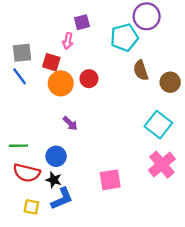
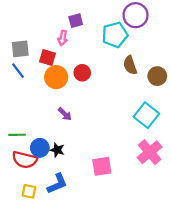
blue circle: (56, 156) -> (40, 148), moved
black star: (54, 180) -> (57, 150), moved

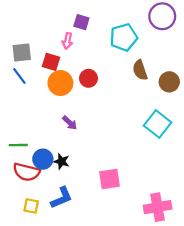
purple circle: (136, 15) -> (162, 16), moved
purple square: (76, 21) -> (81, 22), turned 32
pink cross: (150, 152) -> (158, 207), moved, turned 30

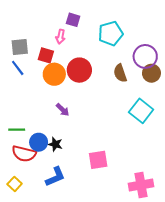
purple circle: (162, 16) -> (145, 56), moved
brown semicircle: (140, 70) -> (120, 73), moved
red circle: (88, 78) -> (79, 70), size x1.5
yellow square: (31, 206) -> (15, 184), moved, turned 32

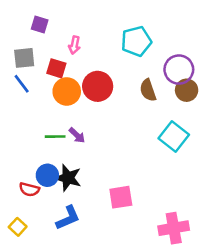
purple square: (73, 20) -> (40, 24), moved
green line: (17, 130) -> (55, 137), moved
black star: (55, 144) -> (68, 178), size x1.5
red semicircle: (24, 154) -> (29, 189), size x0.7

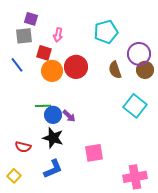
gray square: (24, 58) -> (24, 36), moved
purple arrow: (77, 135) -> (69, 116), moved
blue circle: (47, 175) -> (53, 115), moved

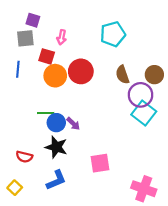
purple circle: (139, 54) -> (141, 95), moved
blue line: (17, 65) -> (18, 69), turned 42
pink cross: (135, 177) -> (144, 189), turned 30

